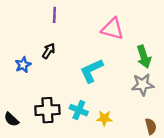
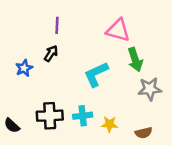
purple line: (54, 15) -> (57, 25), moved
green arrow: (144, 57) -> (135, 60), moved
cyan cross: (79, 110) -> (83, 116), turned -30
brown semicircle: (151, 126) -> (144, 133), moved, turned 91

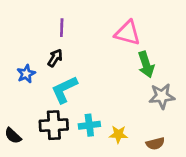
cyan L-shape: (96, 74) -> (64, 90), moved

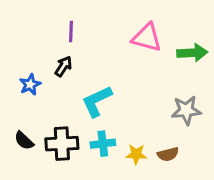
green arrow: (146, 65) -> (192, 53), moved, turned -75
cyan L-shape: (64, 90) -> (97, 101), moved
black semicircle: (13, 136) -> (24, 141), moved
brown semicircle: (155, 144) -> (168, 154), moved

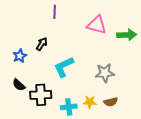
purple line: (71, 31) -> (55, 12), moved
gray star: (186, 110) -> (105, 73), moved
black semicircle: (24, 141) -> (19, 85), moved
cyan cross: (103, 144) -> (69, 107), moved

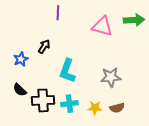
green arrow: (127, 35) -> (134, 20), moved
cyan L-shape: (64, 67) -> (67, 71), turned -45
cyan cross: (69, 107) -> (69, 104), moved

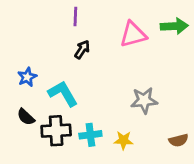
pink triangle: (102, 26) -> (133, 34), turned -30
black arrow: (44, 46) -> (82, 50), moved
cyan L-shape: (67, 71) -> (63, 94), moved, turned 130
brown semicircle: (117, 108) -> (178, 140), moved

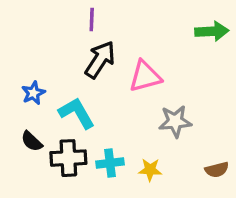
pink triangle: (133, 34) -> (145, 76), moved
black arrow: (82, 50) -> (100, 60), size x1.6

